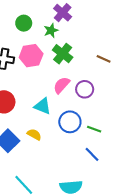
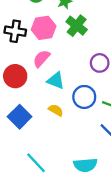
pink semicircle: (62, 85) -> (41, 59), moved
yellow semicircle: (34, 134) -> (56, 110), moved

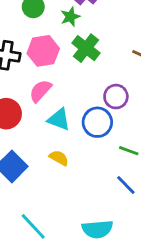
blue circle: (84, 97) -> (97, 122), moved

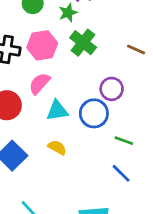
cyan triangle: (59, 119) -> (57, 111), turned -30

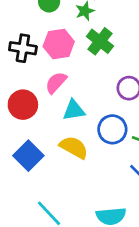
blue circle: (94, 113) -> (112, 129), moved
yellow semicircle: (57, 147) -> (74, 147), size x1.5

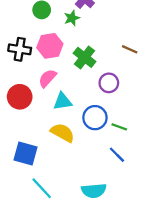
green cross: (100, 41) -> (85, 57), moved
blue square: (28, 156) -> (25, 154), moved, turned -30

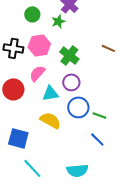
purple circle: (109, 83) -> (71, 82), moved

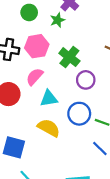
purple circle: (71, 82) -> (86, 80), moved

